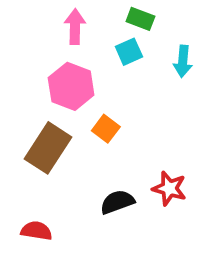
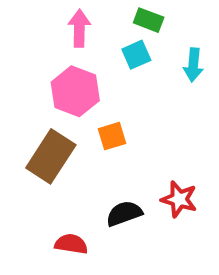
orange square: (106, 129) -> (112, 136), turned 36
red semicircle: (36, 231) -> (71, 244), moved

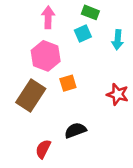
red star: (179, 199) -> (118, 94), moved
red semicircle: (71, 244) -> (43, 149), turned -72

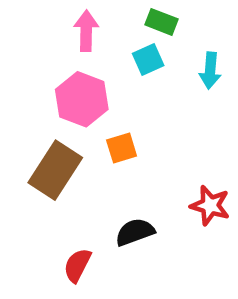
red star: (118, 94) -> (210, 206), moved

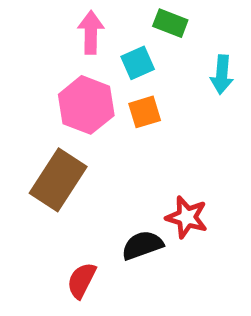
cyan square: (148, 60) -> (138, 63), moved
orange square: (122, 148) -> (145, 112), moved
red star: (210, 206) -> (187, 217), moved

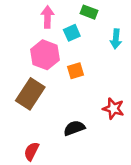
orange square: (145, 112) -> (75, 71), moved
red star: (187, 217) -> (113, 109), moved
red semicircle: (81, 280) -> (32, 151), moved

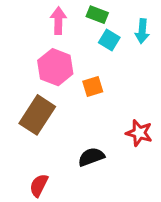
green rectangle: (89, 12) -> (97, 15), moved
cyan square: (72, 33) -> (109, 40), moved, turned -35
cyan arrow: (116, 39) -> (142, 31), moved

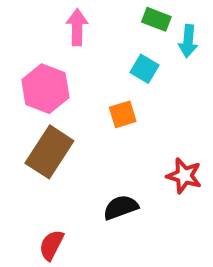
green rectangle: (97, 15) -> (156, 19), moved
cyan square: (109, 40) -> (144, 69), moved
pink hexagon: (55, 67) -> (45, 89), moved

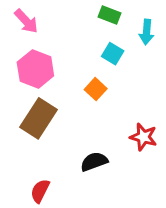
green rectangle: (156, 19) -> (109, 15), moved
pink arrow: (77, 27) -> (26, 21), moved, turned 136
orange square: (123, 114) -> (96, 89), turned -30

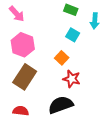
red star: (143, 137) -> (72, 79), moved
black semicircle: (94, 162) -> (61, 105), size x1.4
red semicircle: (40, 191) -> (21, 111), moved, turned 70

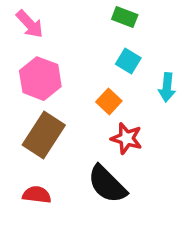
cyan arrow: (95, 21) -> (167, 87), moved
black semicircle: (61, 105) -> (107, 184), turned -115

